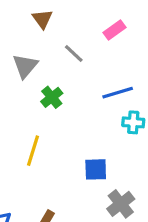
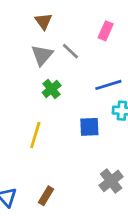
pink rectangle: (114, 30) -> (106, 31), turned -30
gray triangle: (25, 66) -> (42, 55), moved
blue square: (96, 169) -> (89, 127), moved

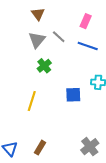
blue line: (108, 85) -> (88, 46), moved, turned 36
gray cross: (111, 181) -> (90, 147), moved

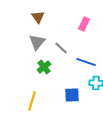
gray line: (59, 37) -> (61, 48), moved
blue line: (88, 46) -> (86, 62), moved

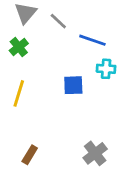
green cross: (44, 67) -> (19, 47), moved

